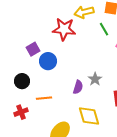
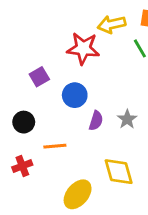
blue circle: (48, 61) -> (75, 95), moved
purple semicircle: (78, 87) -> (96, 121), moved

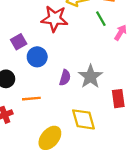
blue circle: (75, 95) -> (37, 57), moved
gray star: (127, 119) -> (90, 77), size x1.5

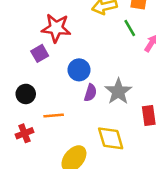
red star: (55, 19) -> (56, 28), moved
blue circle: (37, 57) -> (79, 70), moved

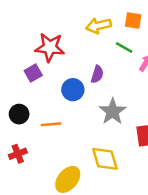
green line: (130, 28) -> (124, 47), turned -30
purple semicircle: (90, 93) -> (97, 74), moved
orange line: (54, 116) -> (51, 124), moved

